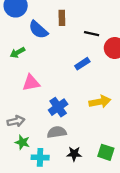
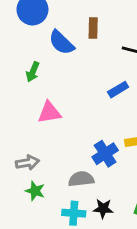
green arrow: (17, 53) -> (33, 72), turned -40
blue cross: (58, 107) -> (105, 154), moved
cyan cross: (40, 157) -> (74, 213), moved

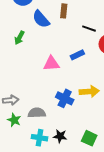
pink triangle: (49, 112) -> (51, 64), moved
blue cross: (105, 154) -> (65, 98), turned -36
gray semicircle: (81, 179) -> (37, 113), moved

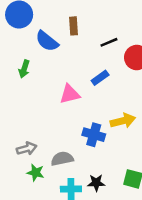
black line: (89, 29) -> (109, 42), turned -32

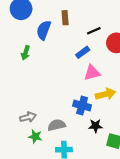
blue semicircle: (47, 41) -> (44, 30), turned 72
blue rectangle: (100, 78) -> (83, 52), moved
pink triangle: (70, 94) -> (92, 73), moved
black star: (96, 183) -> (95, 126), moved

